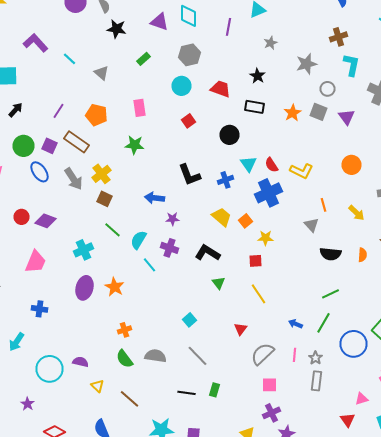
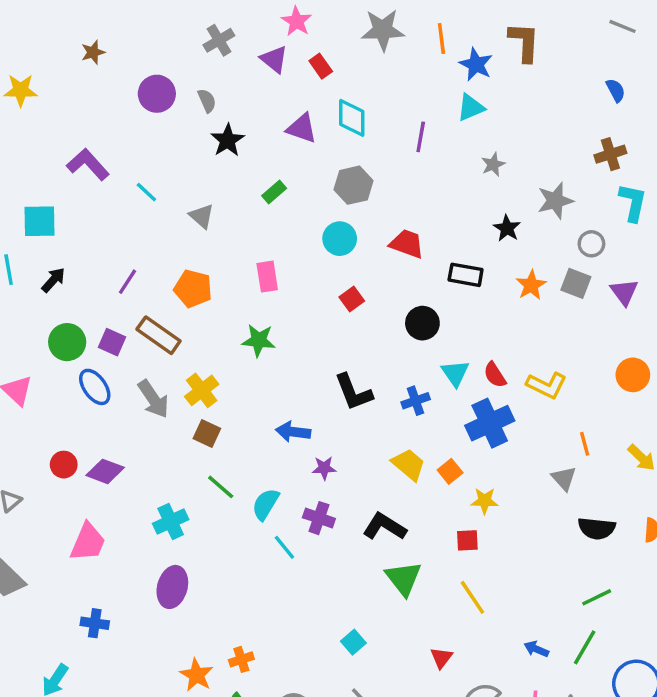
black star: (116, 29) -> (228, 140), turned 30
black star: (258, 76) -> (507, 228), moved
green triangle: (218, 283) -> (403, 578), size x1.6
orange star: (114, 287) -> (197, 675), moved

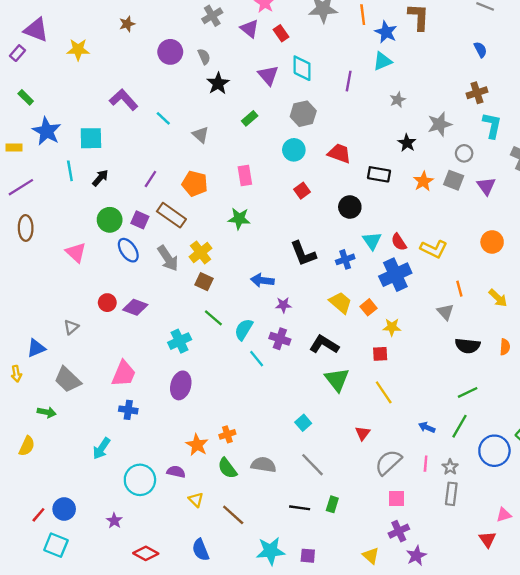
purple triangle: (302, 128) -> (268, 75), turned 30
pink trapezoid: (88, 542) -> (124, 374), moved

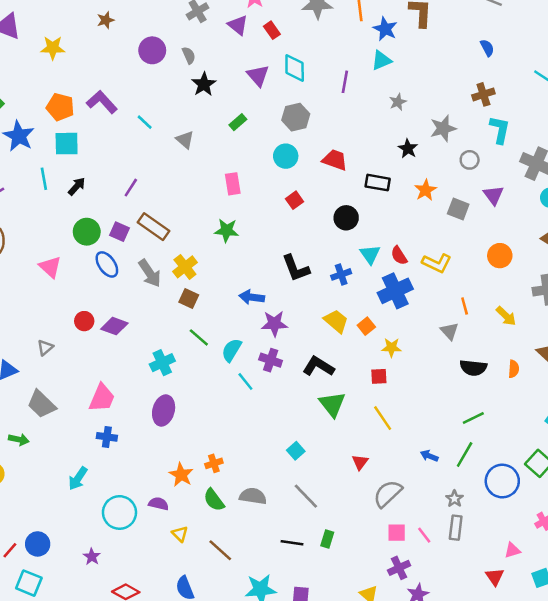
gray square: (454, 180) -> (458, 209), moved
orange pentagon: (195, 184) -> (60, 107), moved
purple star: (283, 305) -> (274, 324), size x1.5
pink line: (426, 464) -> (424, 535), moved, turned -42

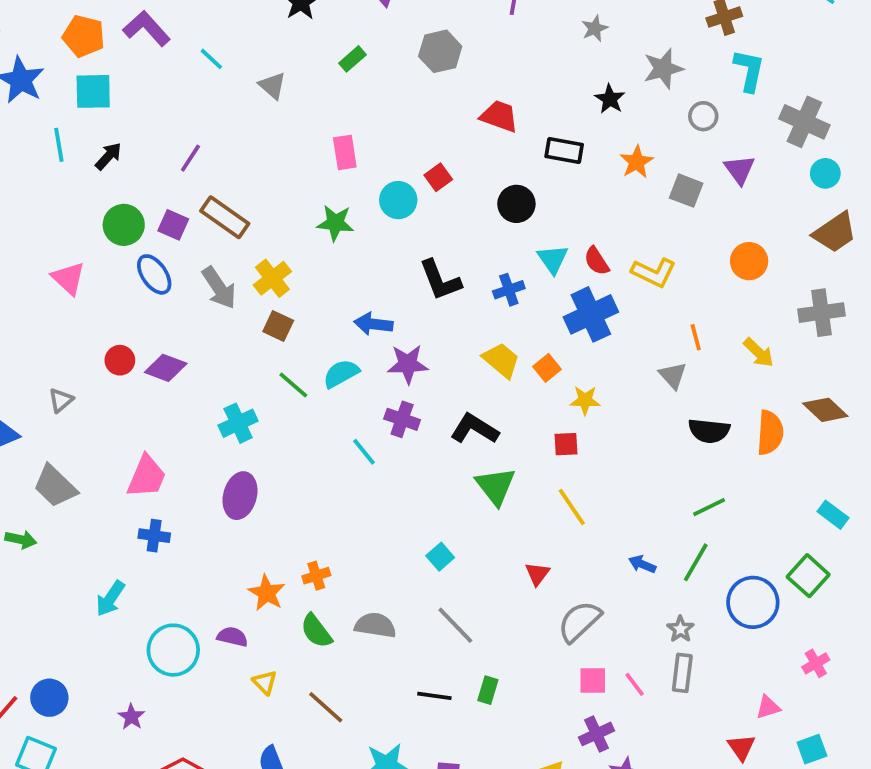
cyan circle: (286, 156) -> (398, 200), moved
cyan semicircle: (232, 350) -> (341, 374), moved, turned 30
orange semicircle: (514, 369) -> (770, 433), size x1.6

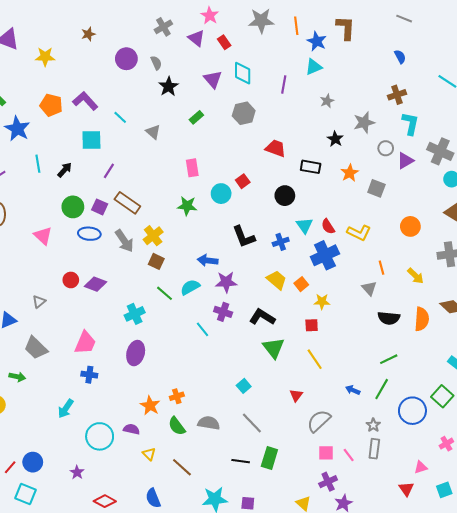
cyan square: (93, 91) -> (91, 140), moved
purple triangle: (740, 170) -> (405, 161), moved, turned 36
blue ellipse: (154, 274) -> (89, 234), turned -50
green rectangle: (488, 690) -> (269, 458), size x1.5

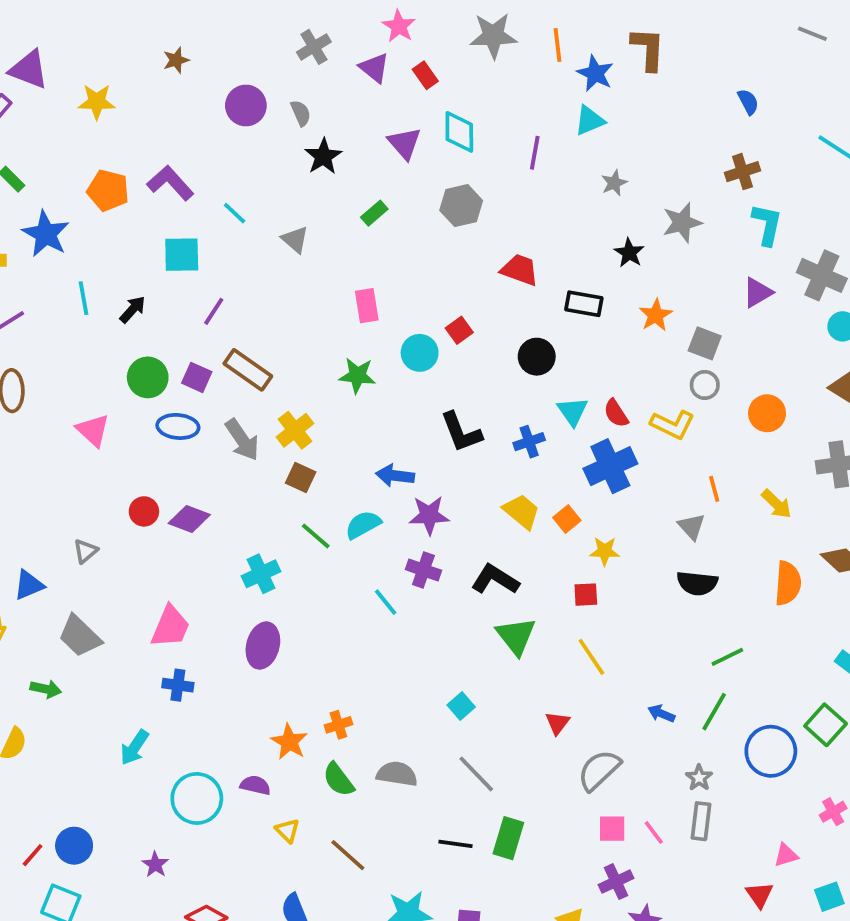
gray line: (404, 19) -> (812, 34), moved
gray circle: (386, 148) -> (705, 385), moved
black semicircle: (389, 318) -> (697, 583), moved

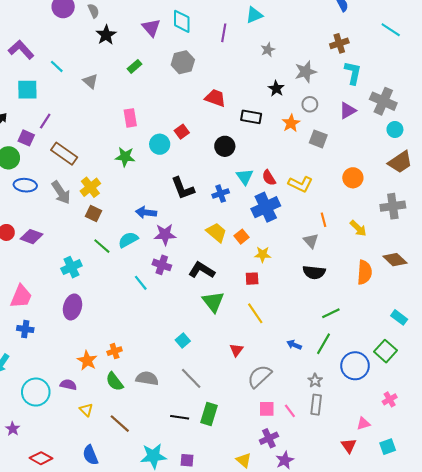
purple square: (197, 377) -> (26, 138), moved
gray circle: (705, 385) -> (310, 104), moved

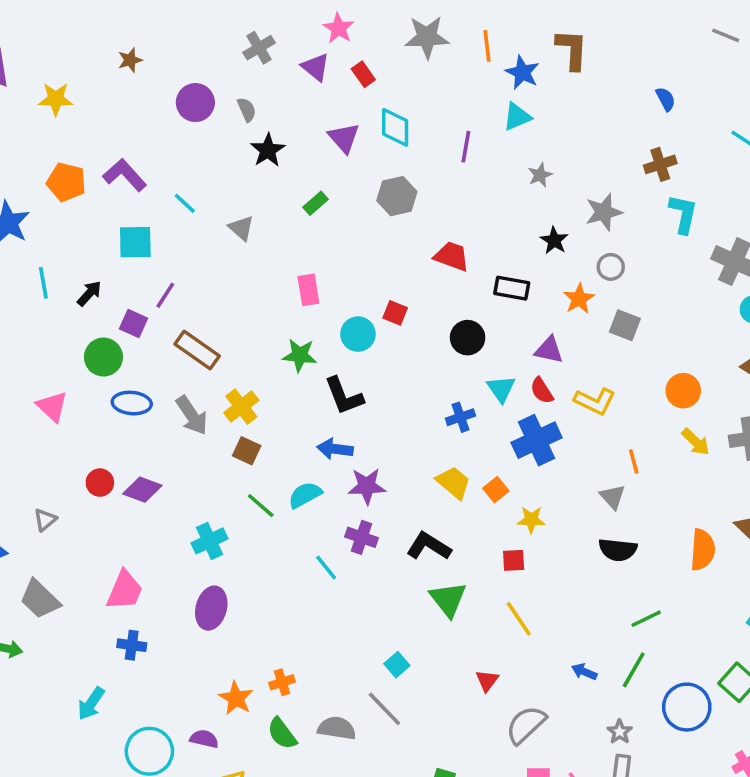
purple triangle: (348, 111) -> (549, 350), moved, turned 42
red square: (182, 132) -> (395, 313), turned -32
black L-shape: (183, 188) -> (344, 396), moved
yellow arrow: (358, 228) -> (696, 442), moved
gray line: (191, 378) -> (384, 709), moved

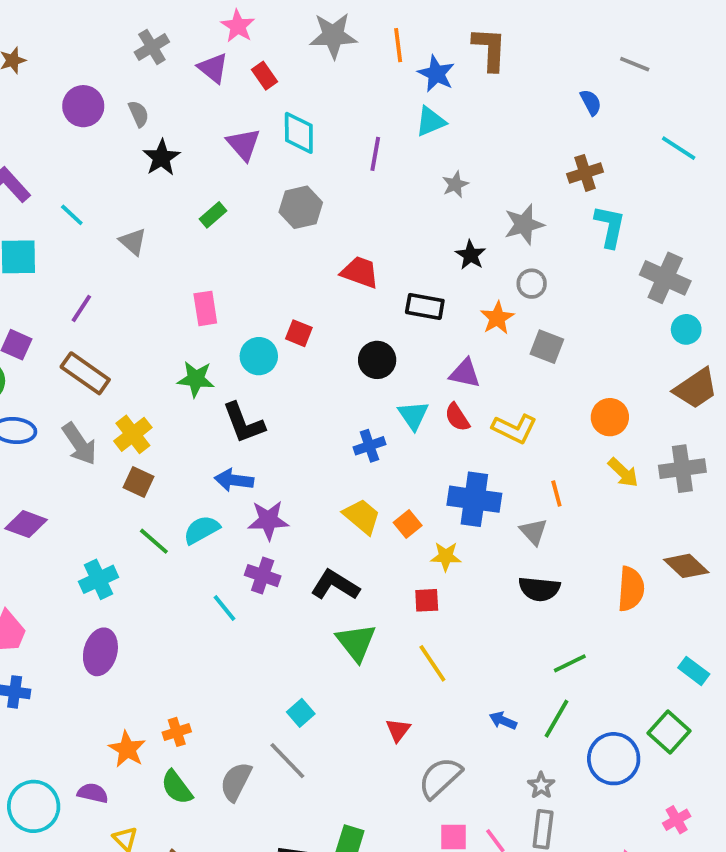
gray line: (726, 35) -> (635, 64), moved
purple line: (165, 295) -> (81, 308), moved
blue cross: (537, 440) -> (474, 499), moved, turned 33
gray semicircle: (337, 728) -> (236, 782), turned -72

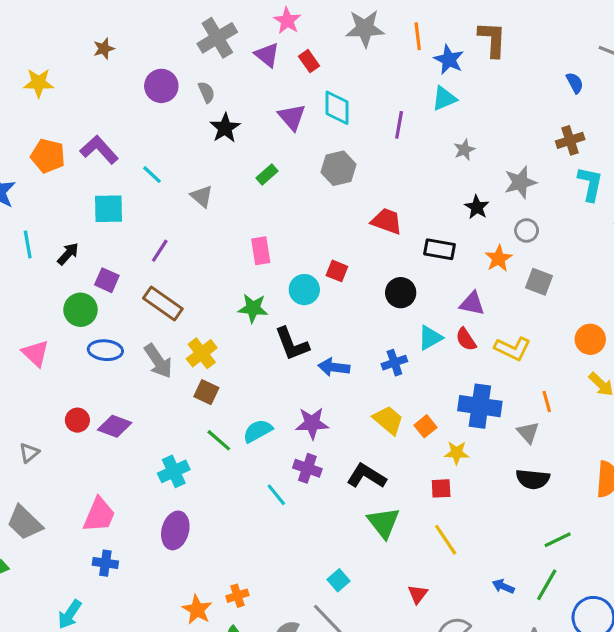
gray cross: (152, 47) -> (217, 38), size x1.4
cyan triangle: (413, 415) -> (430, 338), turned 36
blue arrow: (234, 480) -> (334, 367), moved

